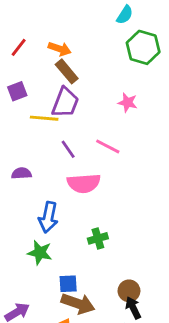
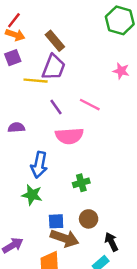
orange arrow: (60, 49) -> (15, 35), moved
pink star: (128, 103) -> (121, 71), moved
brown circle: (129, 291) -> (89, 219), moved

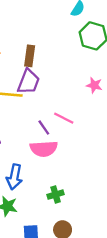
brown rectangle: (55, 41) -> (30, 56), turned 48
purple line: (56, 107) -> (44, 128), moved

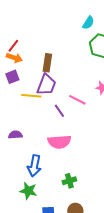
pink line: (64, 118) -> (77, 100), moved
purple line: (44, 128) -> (59, 111), moved

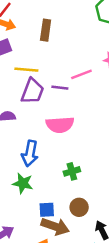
purple trapezoid: (46, 85) -> (32, 91), moved
pink line: (77, 100) -> (81, 74), turned -48
purple line: (59, 111) -> (60, 88), turned -48

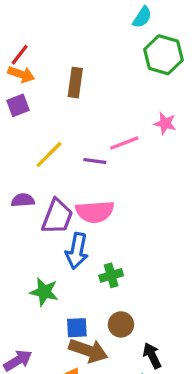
yellow line: (26, 70) -> (49, 154), moved, turned -50
purple trapezoid: (32, 91) -> (57, 217), moved
blue arrow: (30, 153) -> (77, 251), moved

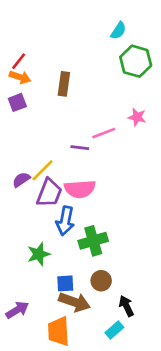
yellow line: (49, 154) -> (43, 170), moved
purple semicircle: (23, 200) -> (21, 180), turned -30
green cross: (111, 275) -> (93, 241), size x1.5
green star: (44, 292) -> (39, 254), turned -30

